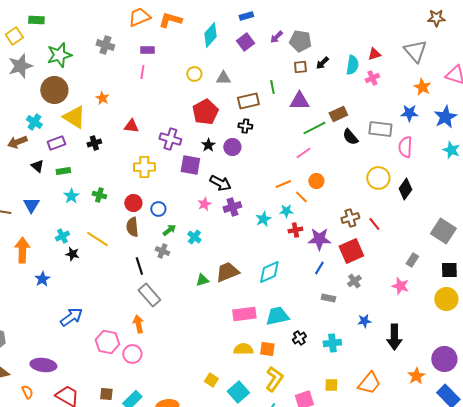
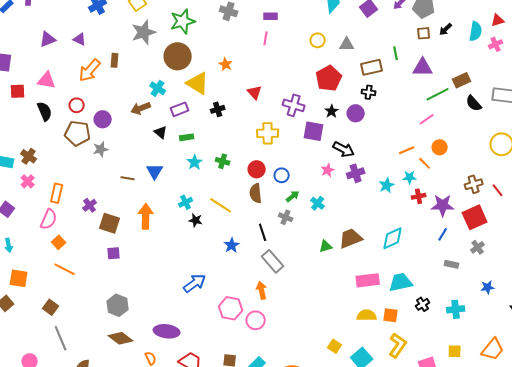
red triangle: (131, 126) -> (255, 92), turned 42
blue star: (42, 279) -> (232, 245), moved

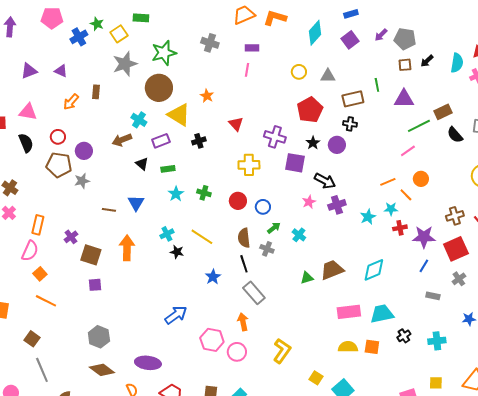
orange arrow: (90, 70) -> (71, 102), size x0.7
brown semicircle: (256, 193) -> (244, 238), moved
yellow L-shape: (398, 345) -> (282, 351), moved

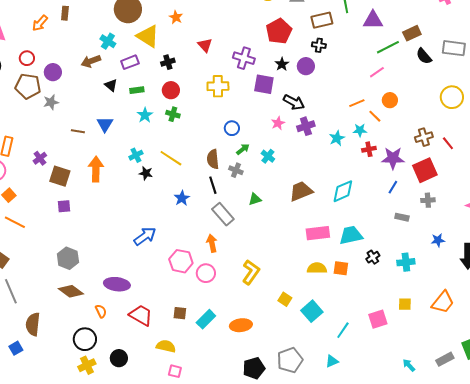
red circle: (238, 201) -> (171, 90), moved
green triangle: (307, 278) -> (255, 199), moved
gray cross: (459, 279) -> (428, 200), turned 32

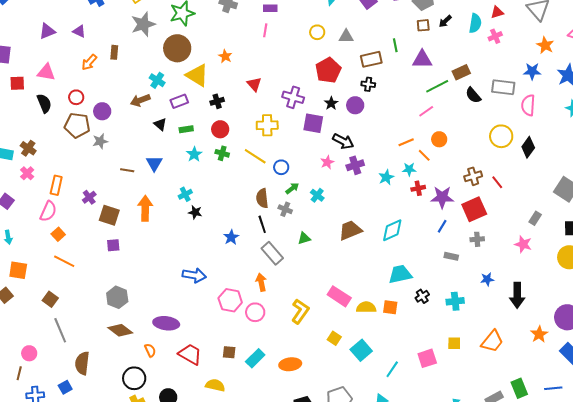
yellow line: (171, 158) -> (255, 156), moved
pink rectangle: (318, 233) -> (339, 296), moved, turned 40
blue arrow: (145, 236) -> (194, 275), turned 45

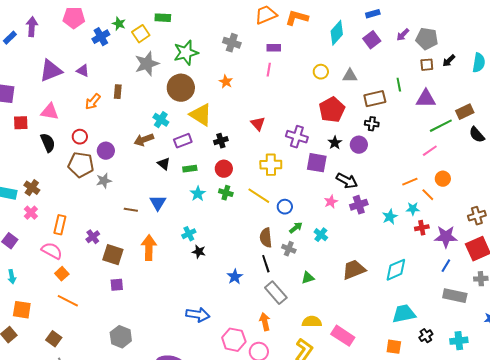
purple triangle: (47, 31) -> (51, 71), size x1.4
orange star: (225, 56) -> (226, 82), moved
pink semicircle: (48, 211) -> (52, 251), turned -85
gray rectangle: (451, 256) -> (455, 296), size x1.6
yellow semicircle: (366, 307) -> (312, 322), moved

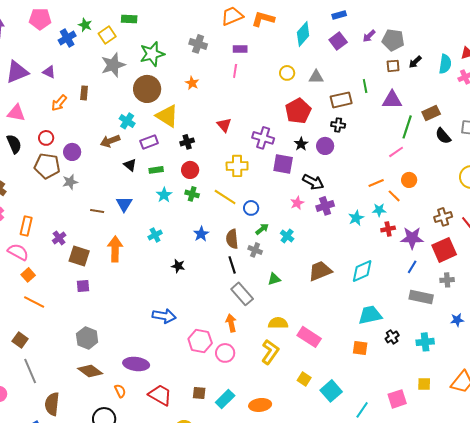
green line: (441, 126) -> (407, 127), turned -45
black star: (199, 252) -> (178, 266), moved
blue star: (235, 277) -> (201, 234), moved

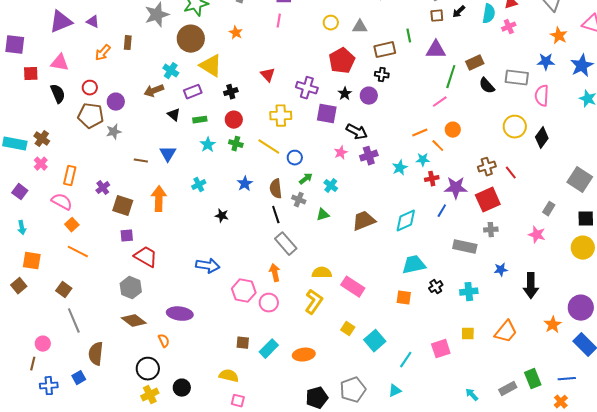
blue line: (412, 267) -> (442, 211), moved
green triangle: (274, 279) -> (323, 215), moved
red trapezoid: (160, 395) -> (146, 257), moved

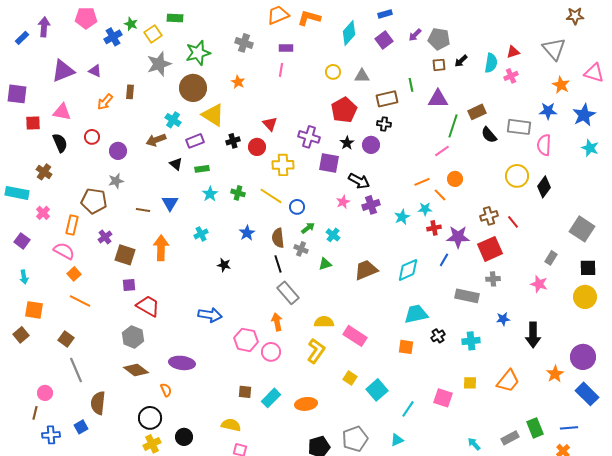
brown pentagon: (91, 116) -> (94, 201), moved
red circle: (234, 120) -> (257, 147), moved
brown cross: (42, 139) -> (44, 172), moved
pink square: (441, 349) -> (443, 398), turned 36

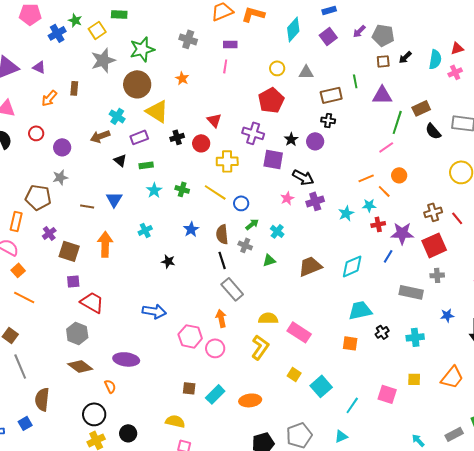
red pentagon: (344, 110) -> (271, 100), moved

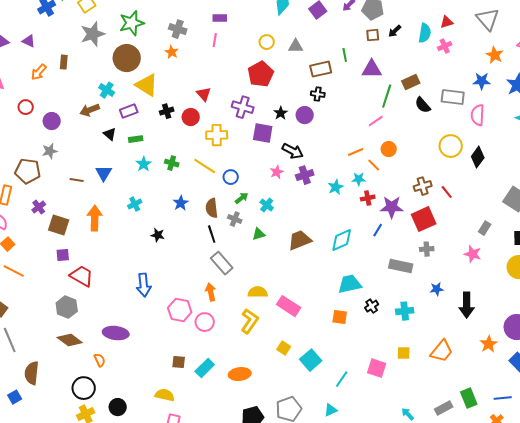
gray cross: (188, 39) -> (178, 29), moved
blue arrow: (154, 311) -> (144, 285), turned 75

